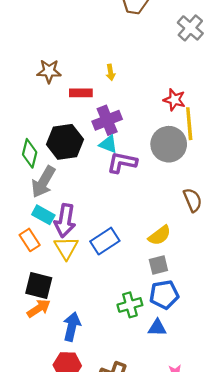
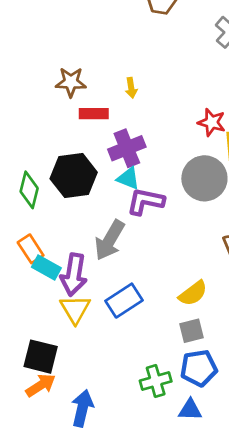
brown star: (49, 71) -> (71, 82), moved
gray arrow: (43, 182) -> (110, 240), moved
orange rectangle: (30, 240) -> (31, 249), moved

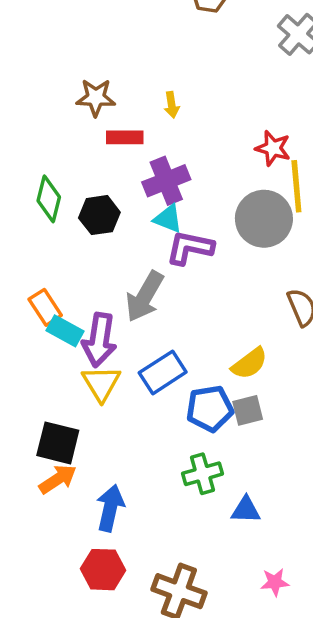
black hexagon: (74, 175) -> (99, 215), size x0.7
green diamond: (29, 190) -> (49, 199), moved
blue pentagon: (199, 368) -> (210, 409), moved

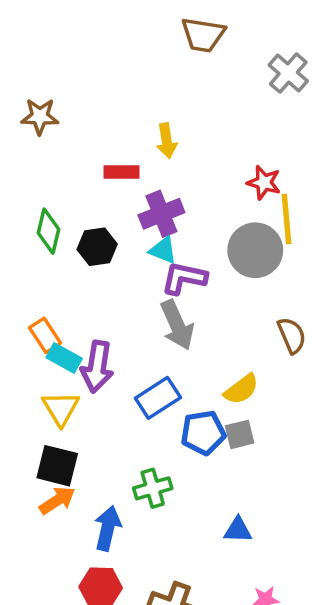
brown star: (96, 98) -> (40, 116), moved
yellow arrow: (172, 105) -> (167, 141), size x1.4
gray arrow: (145, 296) -> (177, 325), moved, turned -54
yellow triangle: (101, 383) -> (61, 408), moved
green cross: (202, 474) -> (153, 488), moved

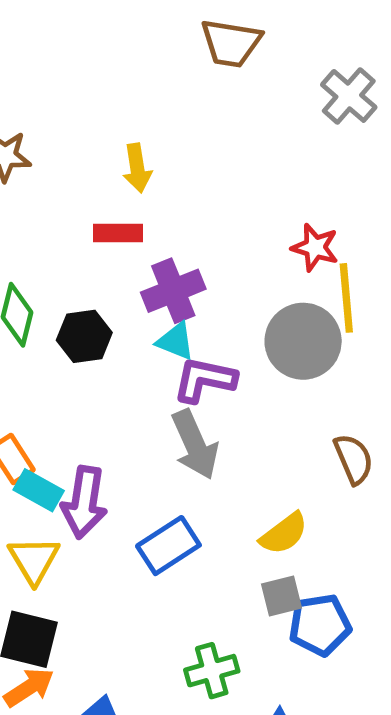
yellow arrow: (167, 141) -> (137, 168), moved
blue pentagon: (203, 433) -> (320, 625), moved
green cross: (153, 488) -> (212, 671), moved

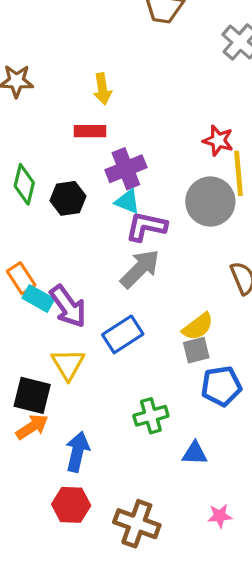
gray arrow: (195, 445) -> (140, 269), turned -111
purple arrow: (84, 502) -> (68, 306), turned -45
yellow triangle: (34, 560) -> (68, 364), moved
gray square: (281, 596) -> (196, 350), moved

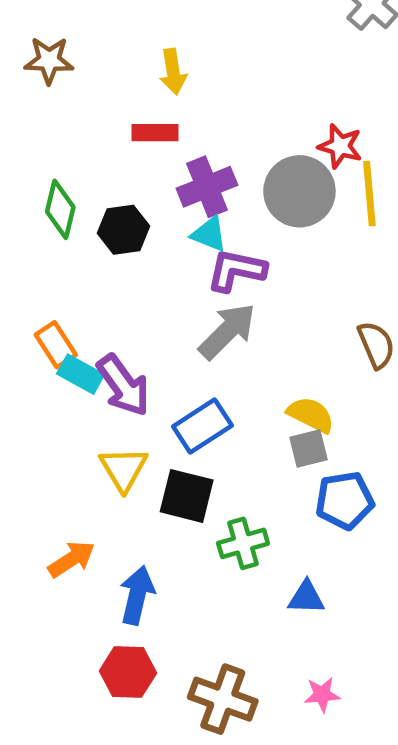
gray circle: (210, 202) -> (299, 191), moved
yellow semicircle: (198, 327) -> (311, 415), turned -116
black square: (32, 395) -> (187, 496), moved
pink star: (220, 516) -> (322, 695), moved

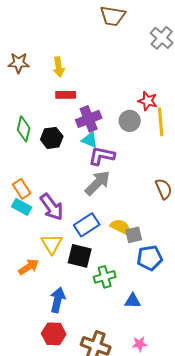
yellow arrow: (173, 72) -> (59, 67), moved
gray circle: (299, 191) -> (130, 121), size x0.7
cyan rectangle: (81, 374) -> (22, 207), moved
yellow semicircle: (311, 415) -> (121, 227), moved
orange arrow: (72, 559) -> (29, 267), moved

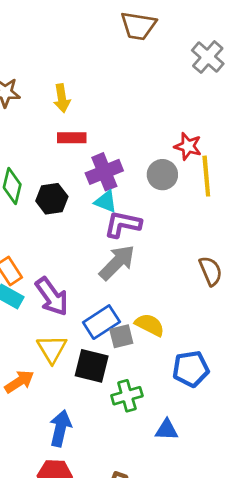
gray square: (134, 235) -> (121, 336), moved

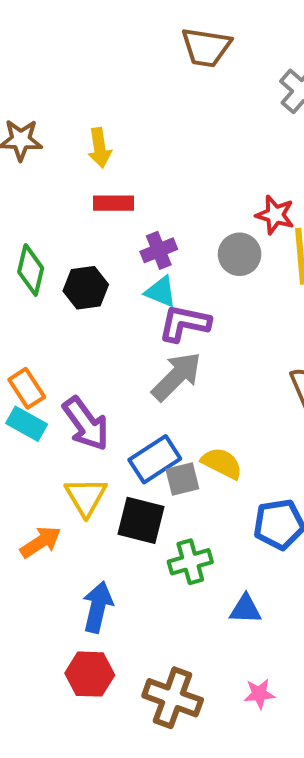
purple cross: (104, 172) -> (159, 250), size x0.7

